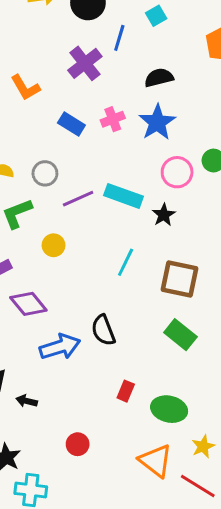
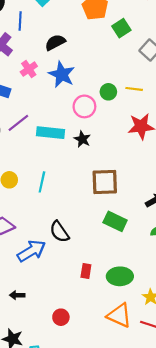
pink cross: (113, 119) -> (29, 69), moved
purple line: (78, 199) -> (18, 123), moved
cyan line: (126, 262) -> (42, 182), moved

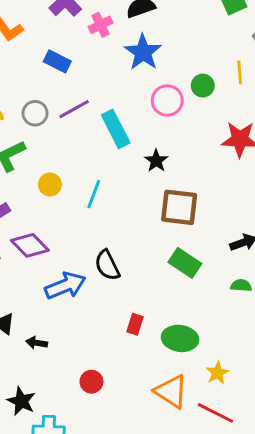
pink cross: (29, 69) -> (101, 25), moved
yellow line: (134, 89) -> (240, 72), moved, turned 70
cyan rectangle: (50, 133) -> (116, 129), turned 48
black star: (82, 139) -> (156, 161), moved

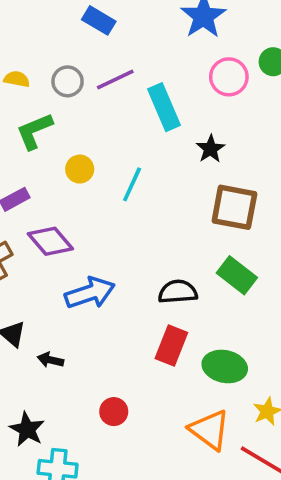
black semicircle: (107, 265) -> (178, 292), moved, turned 108
red rectangle: (135, 324) -> (171, 346), size x1.5

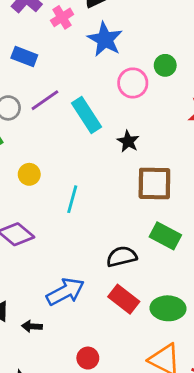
cyan line: (132, 184) -> (72, 199), moved
blue arrow: (90, 293) -> (65, 292), moved
red rectangle: (171, 346) -> (124, 299), turned -64

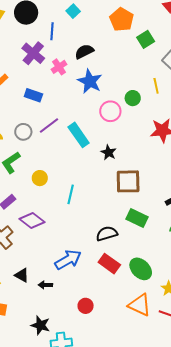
green ellipse: (168, 308) -> (141, 269), turned 45

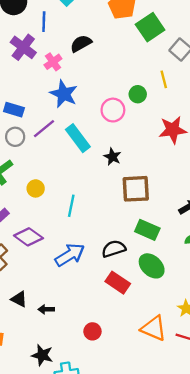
green square: (146, 39) -> (150, 27), size x1.4
blue star: (90, 81) -> (64, 94), moved
blue rectangle: (33, 95) -> (14, 110), moved
blue arrow: (68, 260) -> (70, 255), moved
green ellipse: (141, 269) -> (152, 266), moved

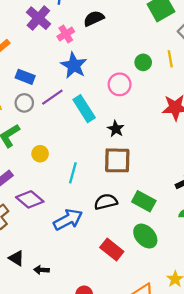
green circle: (138, 94) -> (143, 62), moved
brown square: (136, 189) -> (117, 160), moved
black semicircle: (114, 249) -> (106, 202), moved

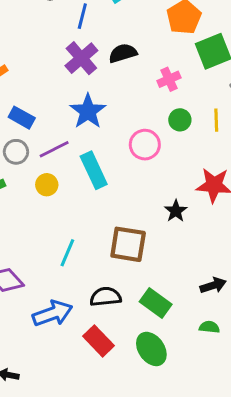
purple cross: (38, 18) -> (81, 58), moved
pink cross: (66, 34) -> (169, 79), moved
black star: (116, 129) -> (176, 211), moved
yellow circle: (40, 154) -> (47, 185), moved
red rectangle: (112, 249) -> (99, 341), moved

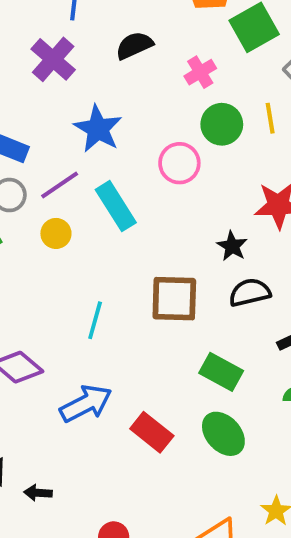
purple cross: (81, 58) -> (53, 59), moved
green circle: (180, 120) -> (222, 124), size x1.4
black semicircle: (106, 297) -> (250, 292), moved

